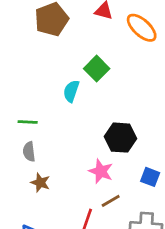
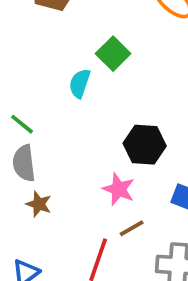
green line: (28, 122) -> (22, 124), turned 36
gray semicircle: (29, 152) -> (24, 163), size x1.4

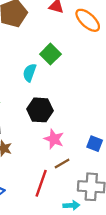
black hexagon: (145, 145) -> (40, 110), moved

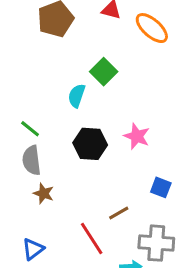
pink star: (54, 139) -> (137, 136), moved
red line: (41, 183) -> (92, 239), turned -52

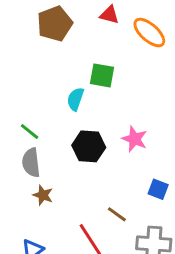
green square: (104, 72) -> (102, 75), turned -35
brown line: (119, 213) -> (117, 214), turned 66

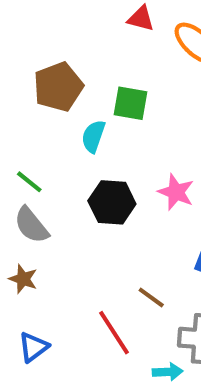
brown pentagon: (55, 24) -> (58, 87), moved
gray semicircle: (31, 163) -> (31, 225), turned -32
brown star: (43, 195) -> (23, 279), moved

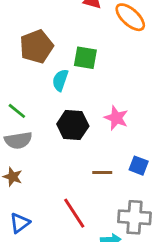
gray semicircle: (31, 225) -> (18, 140), turned -60
brown line: (151, 297) -> (102, 173), moved, turned -36

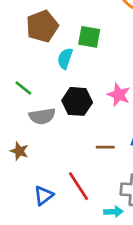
gray semicircle: (18, 140) -> (42, 116), moved
blue triangle: (20, 223) -> (44, 195), moved

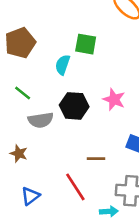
brown pentagon: (42, 26) -> (20, 43), moved
brown line: (105, 147) -> (96, 159), moved
blue triangle: (44, 195) -> (30, 196), moved

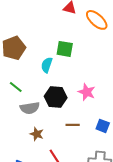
brown star: (19, 154) -> (37, 134), moved
brown line: (96, 159) -> (73, 125), moved

